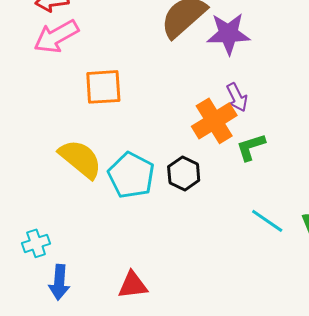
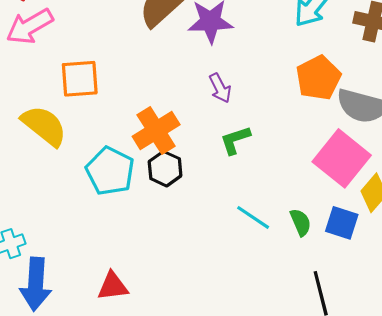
orange cross: (214, 121) -> (156, 130), moved
yellow semicircle: (80, 159) -> (44, 126), moved
blue arrow: (59, 282) -> (36, 284), size x1.4

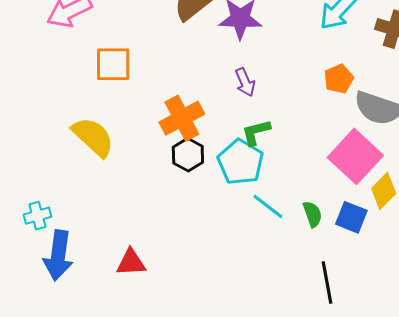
orange pentagon: (318, 78) -> (339, 79), size x0.7
yellow semicircle: (44, 126) -> (93, 137), moved
cyan pentagon: (110, 171) -> (241, 162), moved

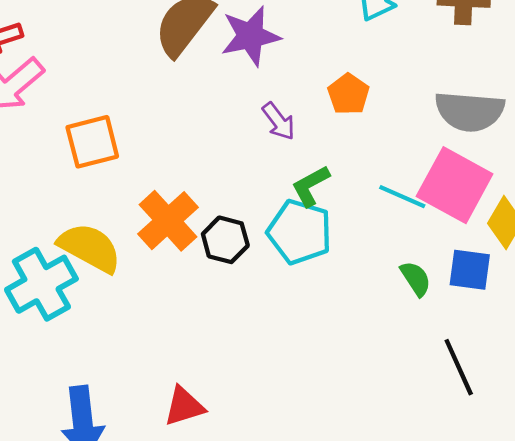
orange pentagon: (339, 79) -> (348, 94), moved
orange cross: (182, 118) -> (168, 221), moved
cyan line: (268, 206) -> (402, 197), moved
cyan cross: (37, 216) -> (41, 284), moved, size x1.8

